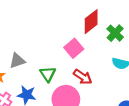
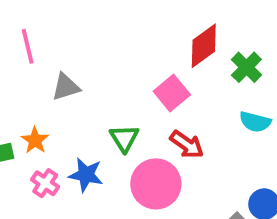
gray triangle: (17, 61) -> (66, 87), moved

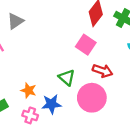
gray triangle: (66, 87) -> (15, 21), moved
orange star: (35, 140) -> (29, 90), moved

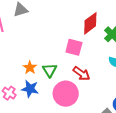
pink square: (86, 45) -> (74, 47), turned -36
orange star: (29, 90) -> (30, 68), moved

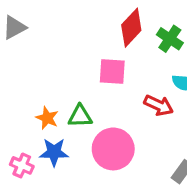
green triangle: (50, 70) -> (80, 116), turned -49
red arrow: (81, 74) -> (159, 105), moved

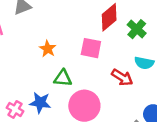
orange star: (47, 118) -> (48, 49), moved

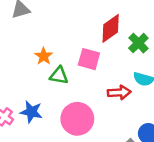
red arrow: (122, 77) -> (119, 92), turned -40
green triangle: (63, 78) -> (59, 75), moved

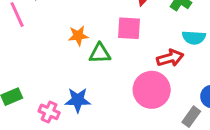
orange star: (44, 56) -> (78, 36), turned -30
pink circle: (77, 119) -> (152, 90), moved

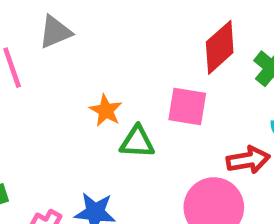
orange star: (78, 36) -> (106, 111), turned 30

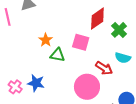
red arrow: (248, 160) -> (104, 68), turned 36

